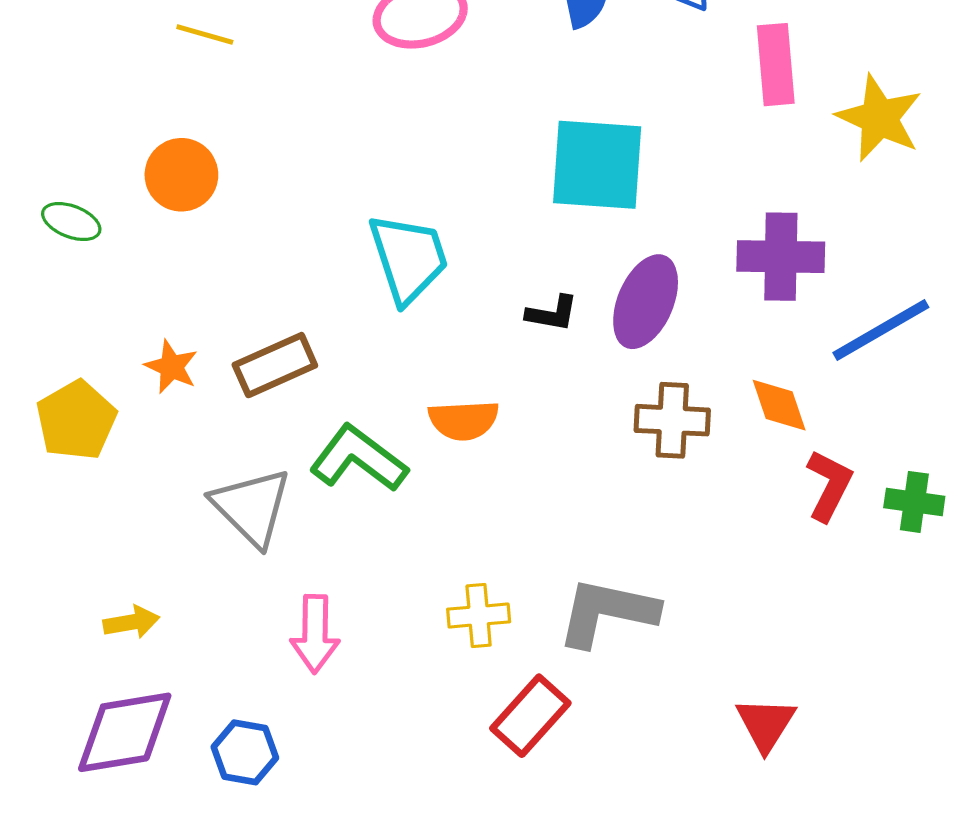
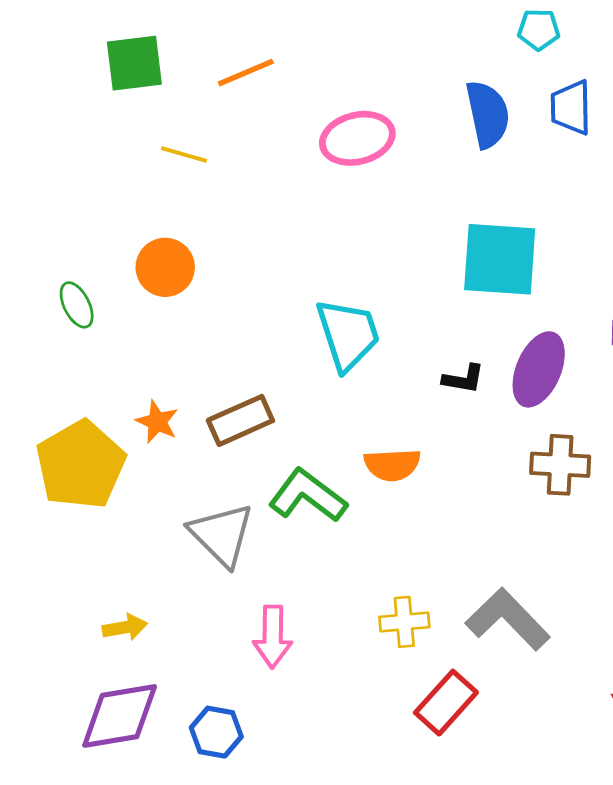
green ellipse: (71, 222) -> (77, 305), turned 42
yellow pentagon: (76, 420) -> (81, 465), size x1.4
gray L-shape: (607, 612) -> (508, 619), turned 34

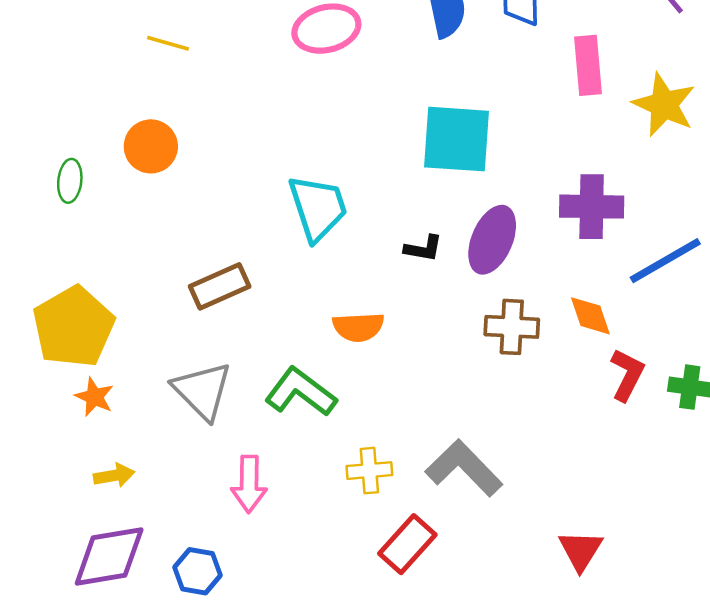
green ellipse: (77, 305) -> (70, 181), turned 33
orange star: (157, 422) -> (94, 397), moved
green L-shape: (308, 496) -> (301, 392), moved

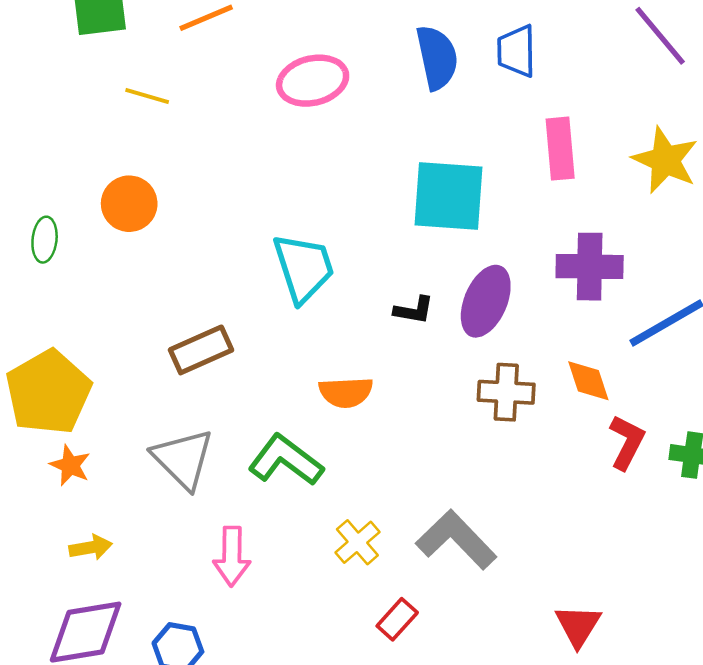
pink rectangle: (588, 65) -> (560, 149), moved
yellow cross: (369, 471) -> (357, 542), turned -36
red rectangle: (407, 544) -> (397, 619), size x0.7

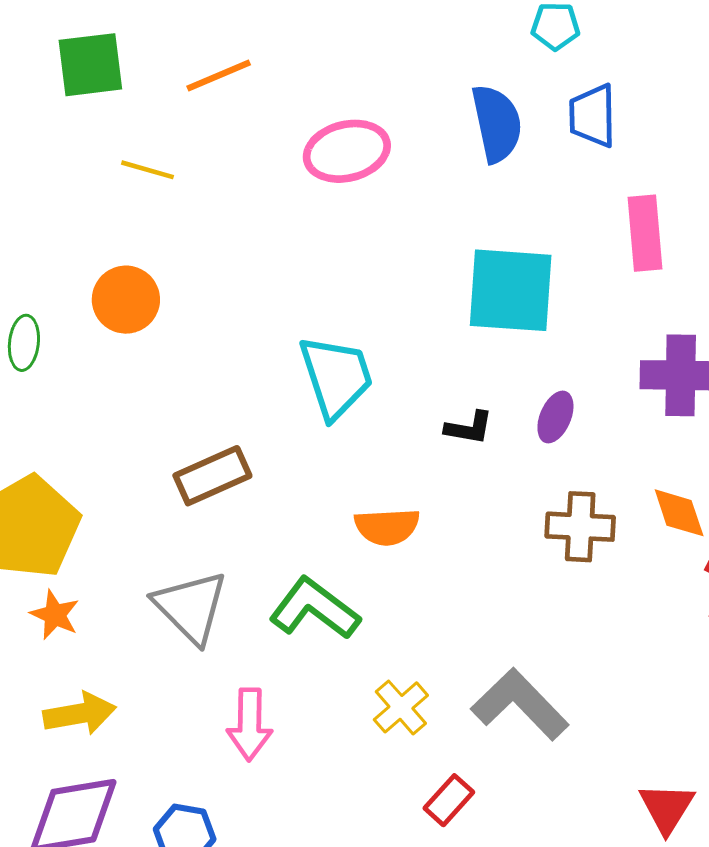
purple ellipse: (486, 301) -> (555, 417), size x0.6
yellow arrow: (91, 547) -> (80, 714), size x1.4

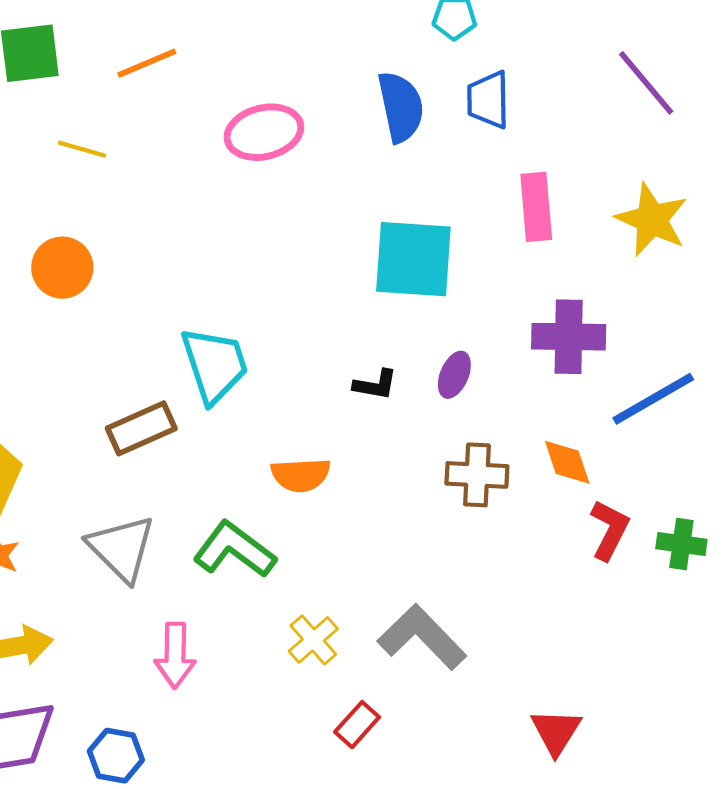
cyan trapezoid: (336, 377) -> (215, 365), moved

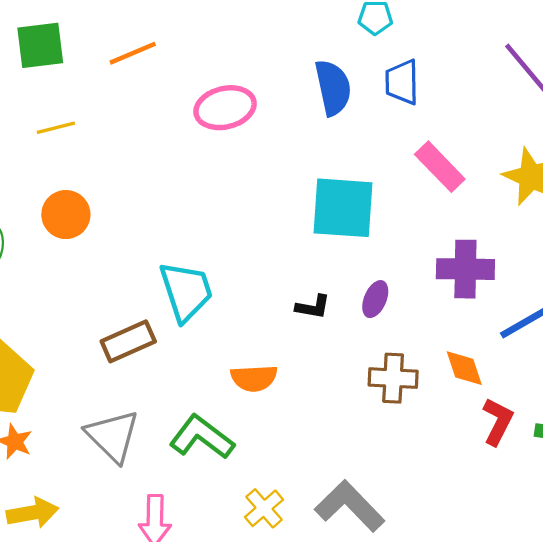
yellow line: (82, 149) -> (56, 128), moved, turned -30
pink rectangle: (536, 207) -> (440, 167), turned -39

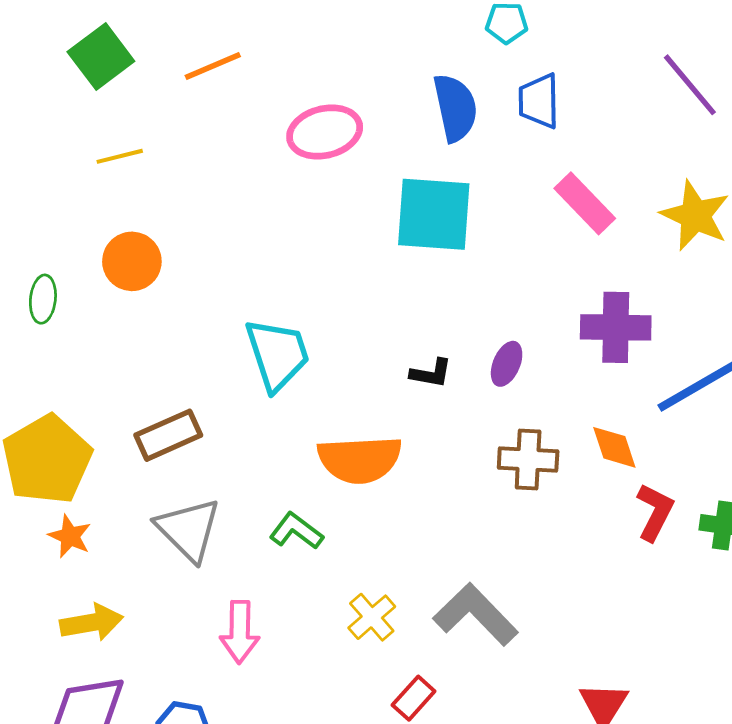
green square: (40, 45) -> (101, 57), turned -30
cyan square: (343, 208) -> (434, 214), moved
brown rectangle: (128, 341) -> (168, 435), moved
orange semicircle: (254, 378) -> (360, 459), size x1.5
green L-shape: (202, 437) -> (296, 531), size x0.7

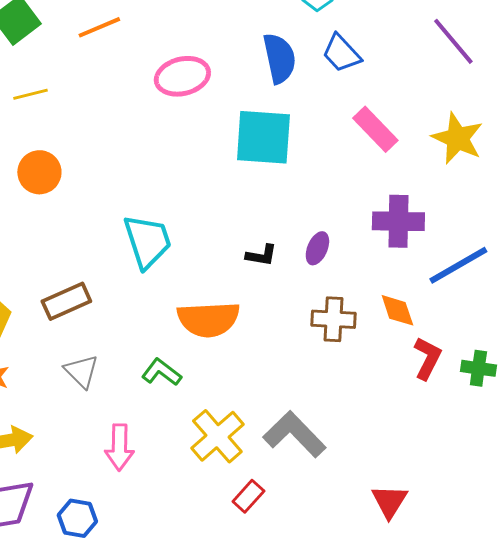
blue trapezoid: (539, 101) -> (341, 53), turned -42
gray triangle: (188, 530) -> (81, 371), size x0.7
yellow cross: (372, 617) -> (217, 436), size x1.5

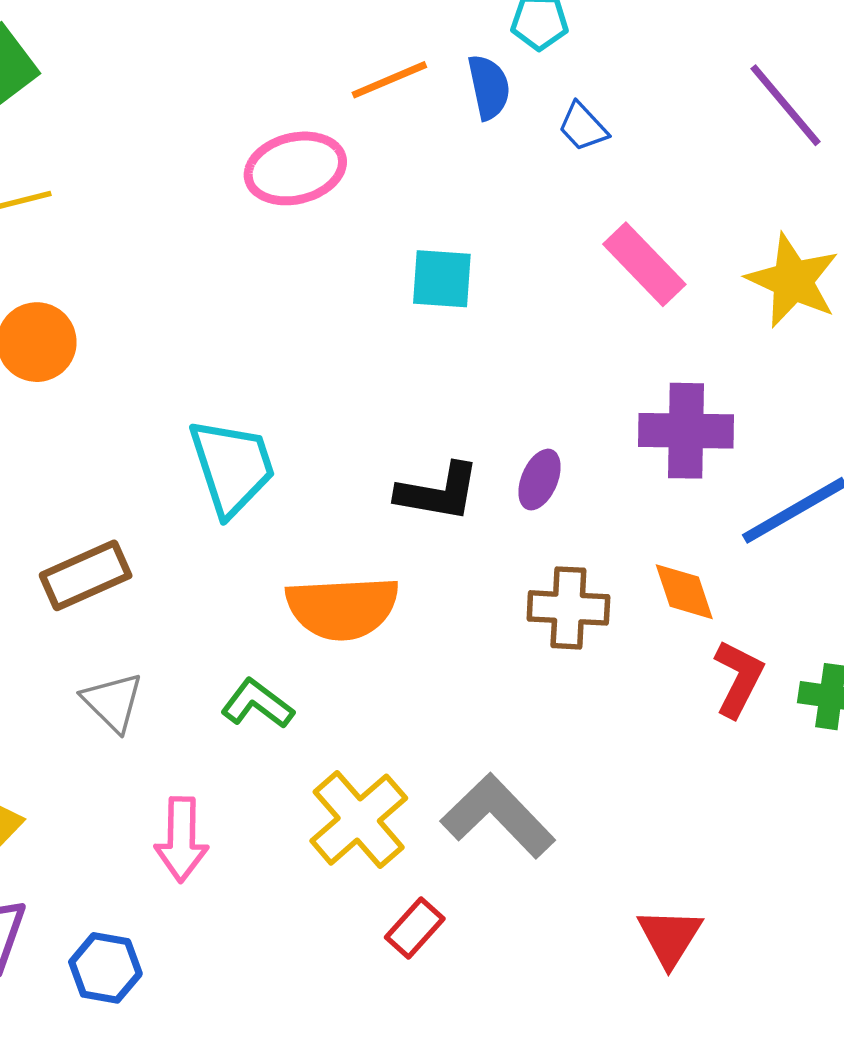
orange line: (99, 27) -> (389, 80), moved
blue trapezoid: (341, 53) -> (583, 127), size x0.7
blue semicircle: (279, 58) -> (489, 87), moved, size x0.7
cyan square: (263, 137) -> (442, 279), size x0.6
black L-shape: (261, 255) -> (438, 492), size x1.5

